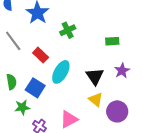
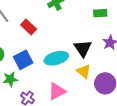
cyan ellipse: (61, 72) -> (56, 58), moved, turned 45
blue square: (35, 88) -> (23, 60), turned 30

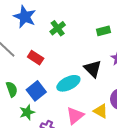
yellow triangle: (84, 71) -> (101, 111), moved

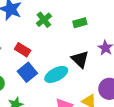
green rectangle: (103, 31) -> (80, 23), moved
blue square: (36, 91) -> (27, 72), moved

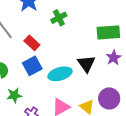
green rectangle: (80, 23) -> (108, 32), moved, size x1.6

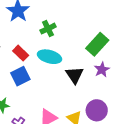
green rectangle: (108, 32) -> (97, 44), turned -45
cyan ellipse: (60, 74) -> (50, 57), moved, turned 30

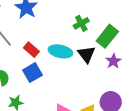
green cross: (48, 29) -> (81, 23), moved
black triangle: (75, 75) -> (86, 54), moved

